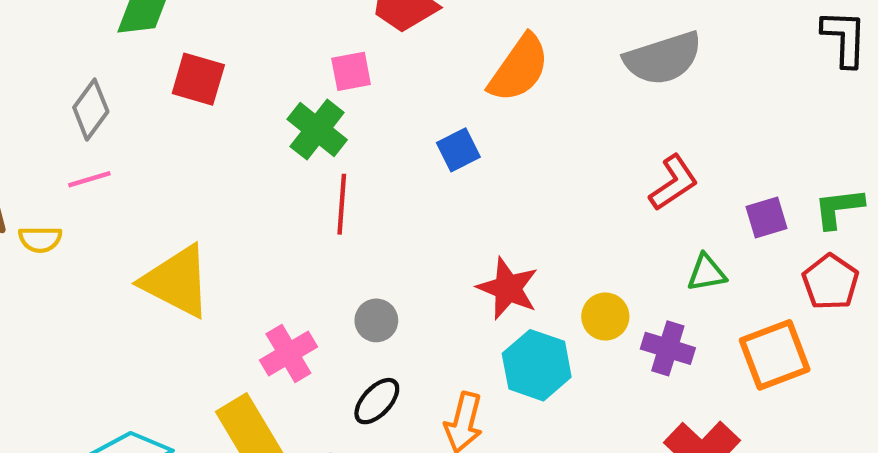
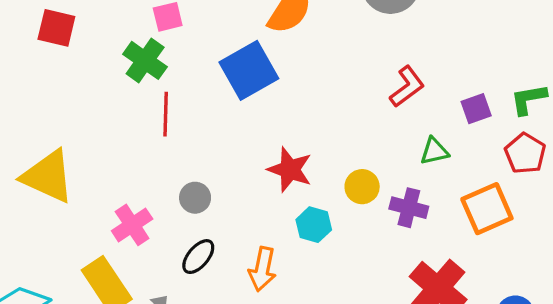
blue square: (458, 150) -> (249, 70), size x1.8
cyan hexagon: (537, 365) -> (314, 225), size x0.7

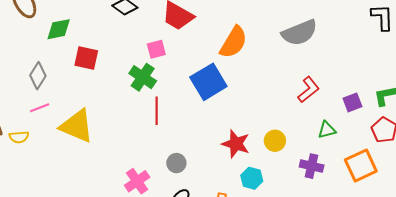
yellow triangle: (48, 176) -> (77, 126), moved
yellow circle: (362, 187) -> (275, 141), moved

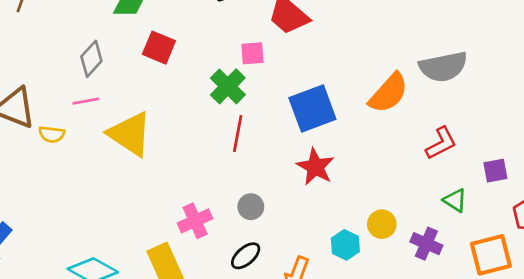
orange semicircle: (234, 42) -> (389, 93), moved
green triangle: (327, 130) -> (455, 200), turned 36
yellow circle: (275, 141) -> (382, 224), moved
red star: (236, 144) -> (315, 167), moved

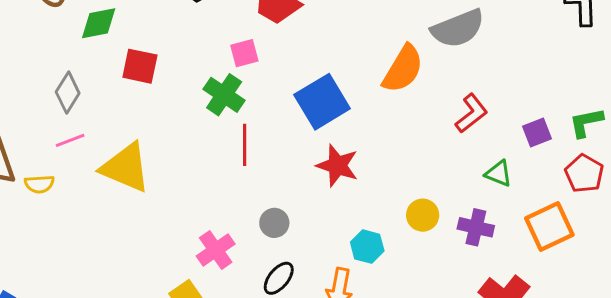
cyan hexagon: (345, 245) -> (367, 247), moved

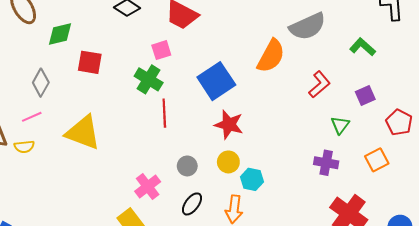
green L-shape: (586, 122) -> (363, 47), moved, turned 55
pink line: (70, 140) -> (32, 117), moved
green triangle: (499, 174) -> (340, 125), turned 48
yellow circle: (423, 215) -> (228, 162), moved
orange square: (549, 226) -> (377, 160), size x0.7

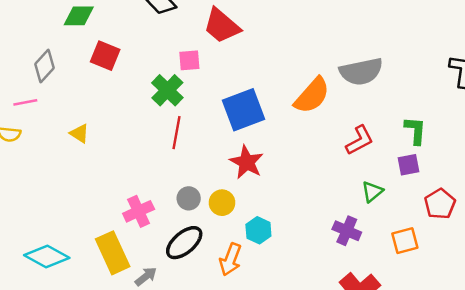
green L-shape: (363, 47) -> (415, 131), moved, turned 40
yellow triangle: (83, 133) -> (79, 134), size x0.5
yellow circle: (228, 162) -> (222, 203), moved
black ellipse: (192, 204) -> (184, 243), size x1.4

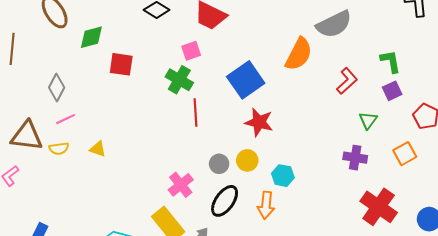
gray diamond: (44, 66) -> (57, 87), moved
yellow triangle: (79, 134) -> (98, 149), moved

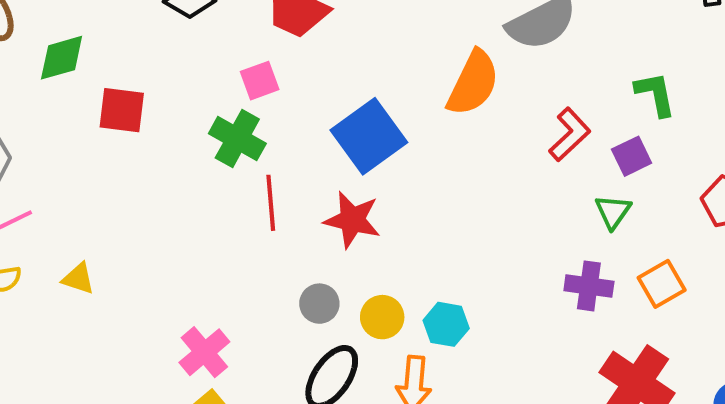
purple square: (392, 91) -> (632, 156), moved
red star: (259, 122) -> (352, 220), moved
orange square: (405, 154) -> (662, 284), moved
yellow circle: (247, 160) -> (382, 317), moved
pink cross: (181, 185) -> (204, 352), moved

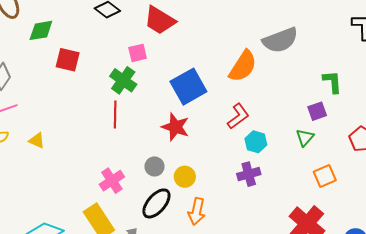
red L-shape: (570, 134) -> (238, 116), moved
red line: (271, 203) -> (115, 115), moved
purple cross: (589, 286) -> (249, 174), moved, turned -30
cyan hexagon: (446, 324) -> (256, 142), moved
pink cross: (204, 352) -> (112, 181), moved

